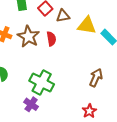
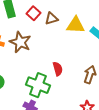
red semicircle: (51, 39) -> (58, 69), moved

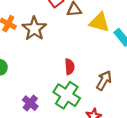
green cross: (38, 85) -> (67, 95), moved

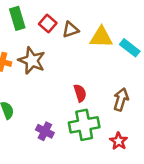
green cross: (67, 95) -> (84, 125), turned -30
purple cross: (30, 103) -> (45, 131), moved

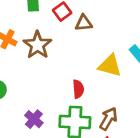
yellow triangle: (101, 37) -> (110, 66), moved
brown arrow: (121, 99) -> (108, 119), moved

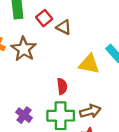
brown triangle: (84, 23) -> (64, 27), turned 35
brown arrow: (108, 119) -> (90, 111), turned 48

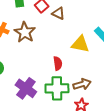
purple cross: (24, 115) -> (26, 88), size x1.5

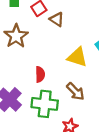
red semicircle: (58, 63) -> (40, 74), moved
brown arrow: (82, 84) -> (75, 91), moved, turned 54

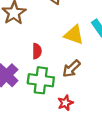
brown arrow: (75, 91) -> (71, 69), turned 90

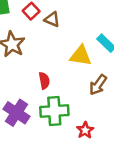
brown arrow: (71, 69) -> (98, 85), moved

